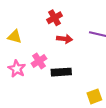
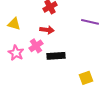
red arrow: (64, 39) -> (47, 30), moved

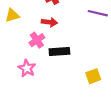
yellow triangle: (14, 24) -> (12, 15), turned -32
pink star: (16, 53) -> (27, 68), moved

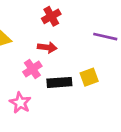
yellow square: (93, 76) -> (89, 77), moved

